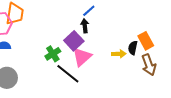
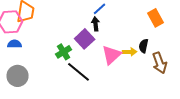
orange rectangle: (146, 41) -> (156, 18), moved
pink triangle: (82, 57) -> (112, 55), moved

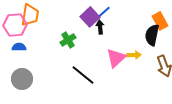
purple square: (85, 39) -> (90, 17), moved
black semicircle: (144, 46) -> (152, 35), moved, size x1.5
green cross: (64, 52) -> (68, 40), moved

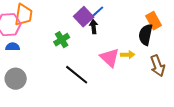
pink triangle: (116, 58) -> (110, 58), turned -35

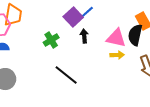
black arrow: (94, 27) -> (84, 36), moved
pink triangle: (110, 58) -> (116, 38), moved, turned -30

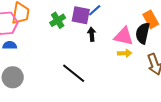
purple square: (73, 17) -> (81, 15), turned -36
green cross: (51, 40) -> (58, 20), moved

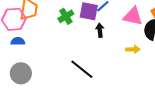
pink triangle: (124, 36) -> (133, 16), moved

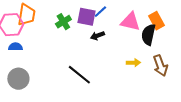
black arrow: (100, 30) -> (97, 36), turned -104
yellow arrow: (133, 49) -> (133, 63), moved

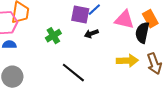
green cross: (63, 22) -> (53, 36), moved
yellow arrow: (133, 63) -> (127, 61), size x1.5

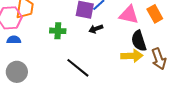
black semicircle: (142, 33) -> (139, 41), moved, turned -30
green cross: (53, 36) -> (58, 31), turned 35

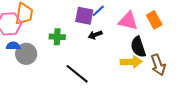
gray circle: (17, 72) -> (26, 54), moved

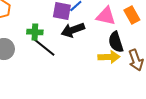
black arrow: (95, 35) -> (73, 30), size x1.6
black line: (77, 74) -> (44, 47), moved

